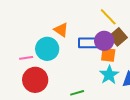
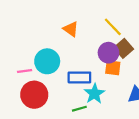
orange triangle: (61, 30) -> (71, 29), moved
blue rectangle: (89, 43) -> (79, 77), moved
cyan star: (109, 75) -> (95, 94), moved

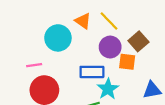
yellow line: (113, 27) -> (109, 21), moved
purple circle: (108, 53) -> (110, 47), moved
cyan circle: (47, 61) -> (58, 38), moved

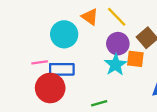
blue rectangle: (92, 72) -> (62, 69), moved
cyan star: (108, 89) -> (116, 65), moved

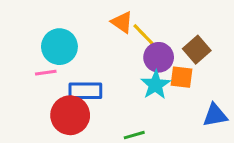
yellow line: (117, 17) -> (145, 36), moved
cyan circle: (64, 34) -> (59, 47), moved
pink line: (40, 62) -> (46, 73), moved

